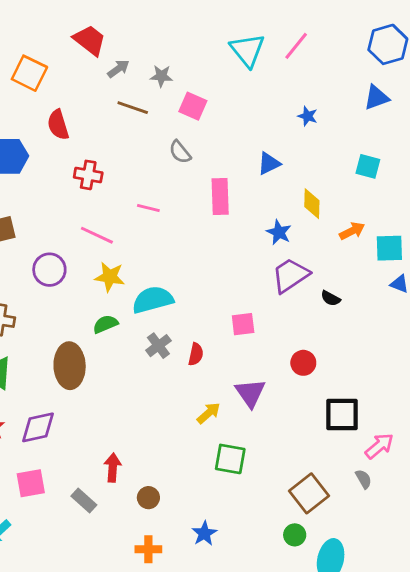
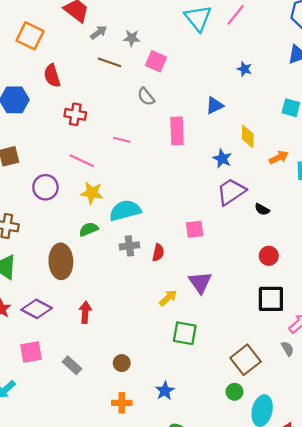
gray cross: (158, 346) -> (129, 246), turned 30
red circle: (303, 363) -> (269, 256), moved
purple diamond: (38, 427) -> (37, 309), turned 40
red arrow: (113, 468) -> (85, 312), moved

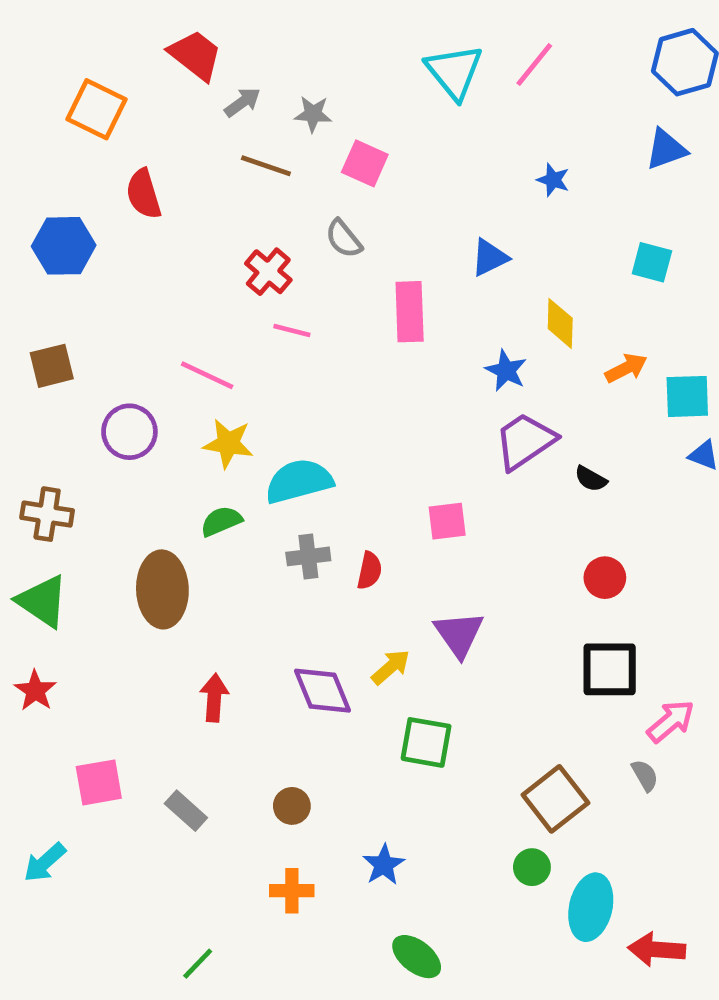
red cross: (75, 114) -> (268, 272), moved, turned 30
purple diamond: (37, 309) -> (322, 691), moved, turned 40

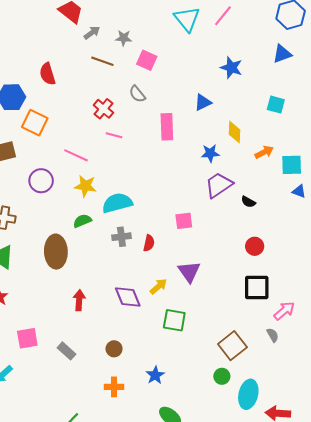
orange square: (97, 109) -> (35, 123), moved
blue star: (553, 180) -> (231, 68), size x1.5
blue star: (506, 371) -> (210, 153), turned -30

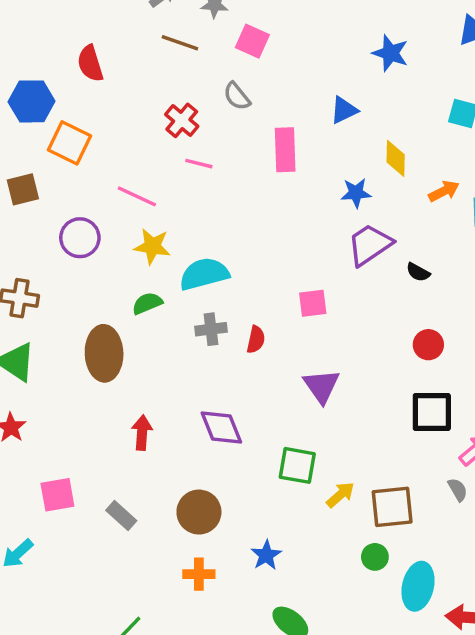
yellow arrow: (158, 286) -> (340, 495), moved
brown square: (232, 346) -> (392, 507), turned 32
brown circle: (114, 349) -> (199, 512), size x1.6

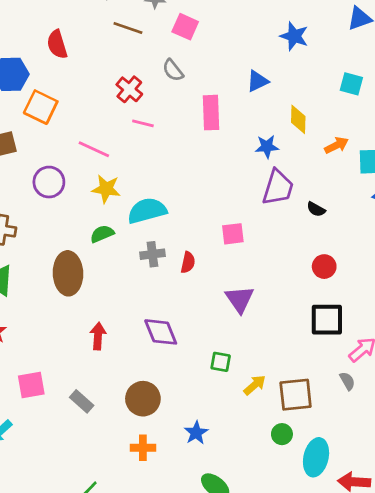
purple trapezoid: (370, 245) -> (278, 187), turned 141
green square: (297, 465) -> (221, 362), size x0.7

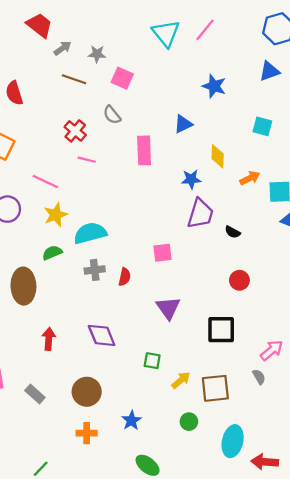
yellow star: (106, 189) -> (56, 215), turned -30
black square: (327, 320) -> (221, 330), moved
green circle: (282, 434) -> (189, 422), moved

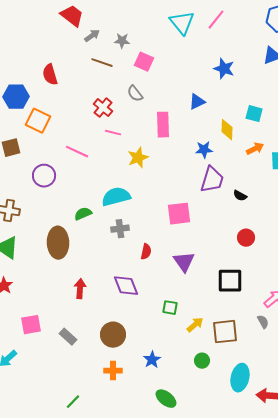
cyan square: (262, 126) -> (254, 114), moved
yellow star: (56, 215) -> (138, 158), moved
pink square: (162, 253) -> (179, 214), size x1.4
red semicircle: (125, 277) -> (146, 252), moved

